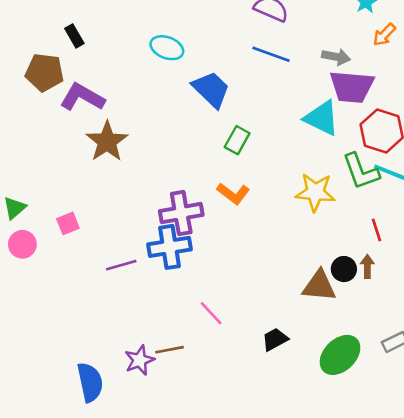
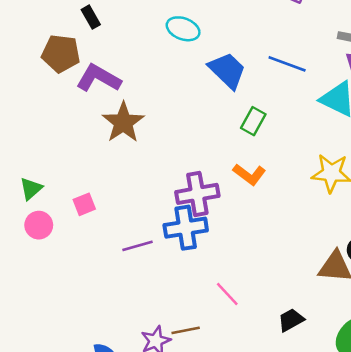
blue line: (271, 54) -> (287, 64), moved

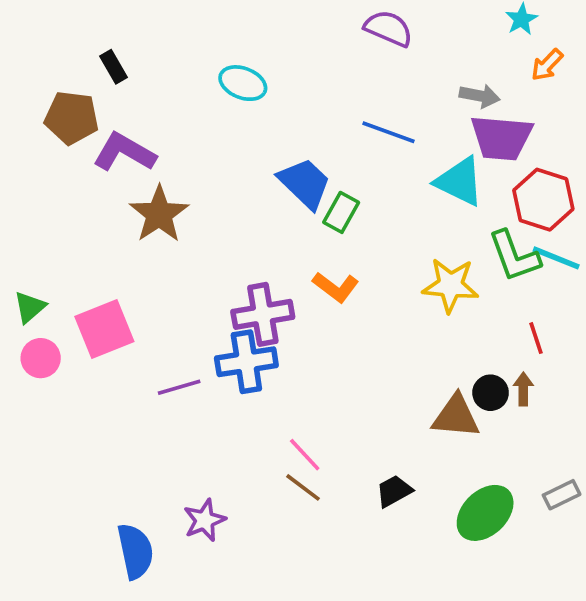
blue trapezoid: (227, 70) -> (305, 183), moved
pink square: (84, 204) -> (104, 329), size x1.8
brown line: (186, 330) -> (303, 487), moved, turned 48

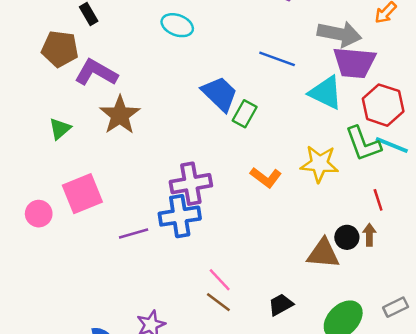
gray arrow: (480, 96) -> (339, 34), size x1.6
orange L-shape: (336, 287) -> (266, 177), moved
green triangle: (30, 307) -> (60, 129), moved

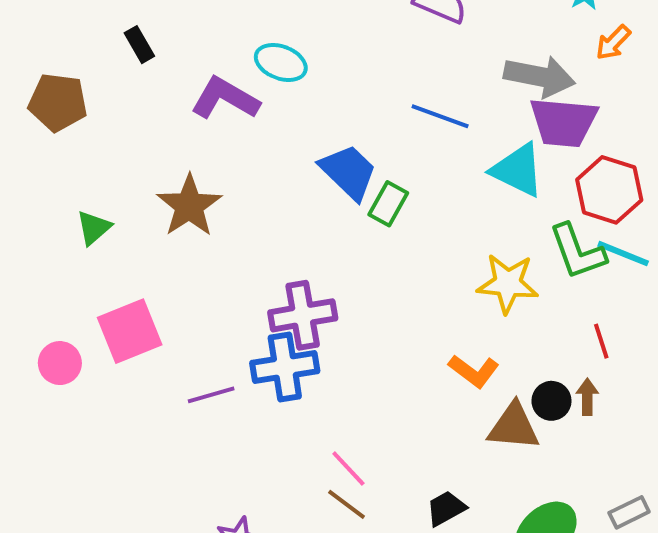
brown pentagon: (60, 49) -> (58, 102), moved
purple L-shape: (96, 73) -> (225, 98), moved
orange L-shape: (266, 177) -> (474, 371), moved

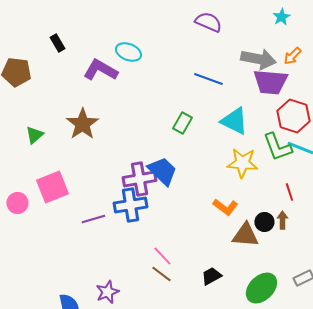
orange arrow: (613, 43) -> (292, 56), moved
cyan triangle: (518, 170) -> (234, 121), moved
blue trapezoid: (348, 172) -> (162, 171), moved

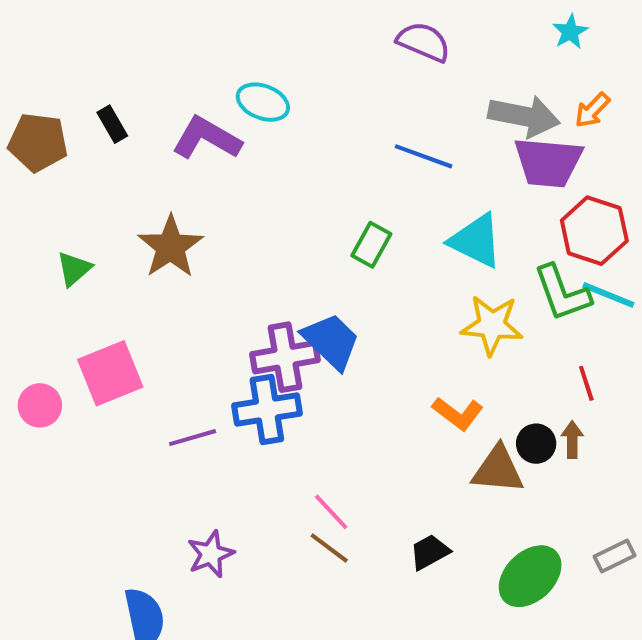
black rectangle: (57, 43) -> (112, 124), moved
purple star: (107, 292) -> (211, 554), moved

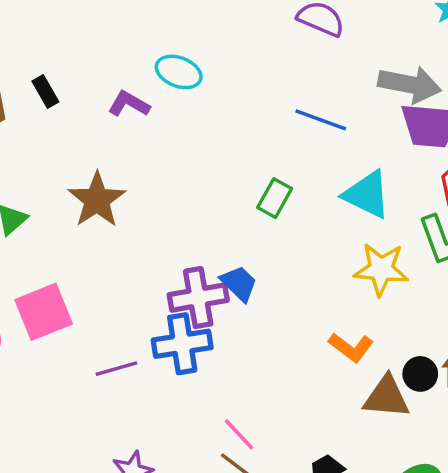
purple L-shape: (207, 138) -> (129, 104), size x0.7
blue trapezoid: (331, 341) -> (239, 283), size x0.7

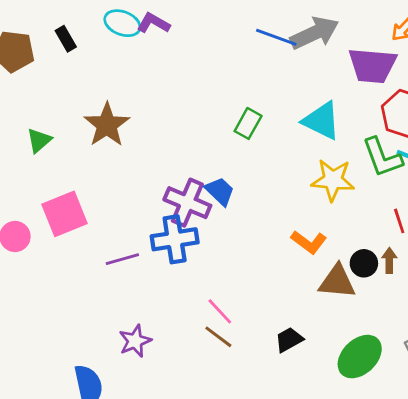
cyan ellipse: (179, 72) -> (122, 23), moved
gray arrow: (410, 84) -> (314, 33), moved, turned -36
purple L-shape: (129, 104) -> (153, 23), moved
blue line: (321, 120) -> (276, 37), moved
purple cross: (198, 298) -> (187, 203), turned 33

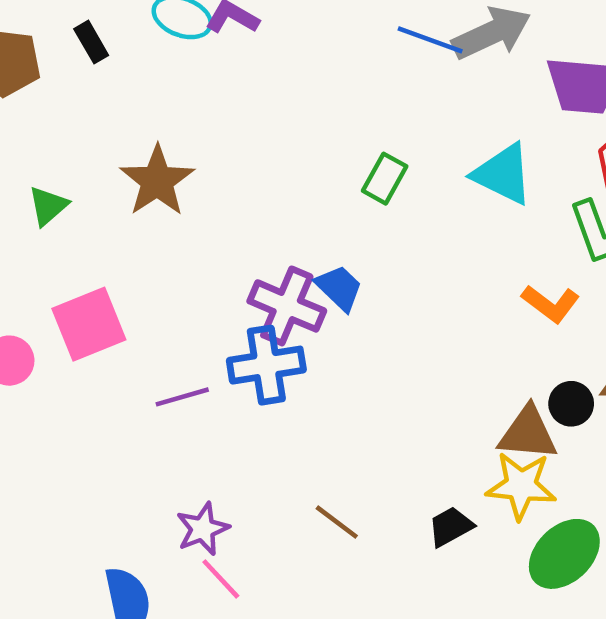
yellow star: (333, 180) -> (521, 486), moved
orange L-shape: (309, 242) -> (551, 304), moved
pink line: (220, 311) -> (221, 579), moved

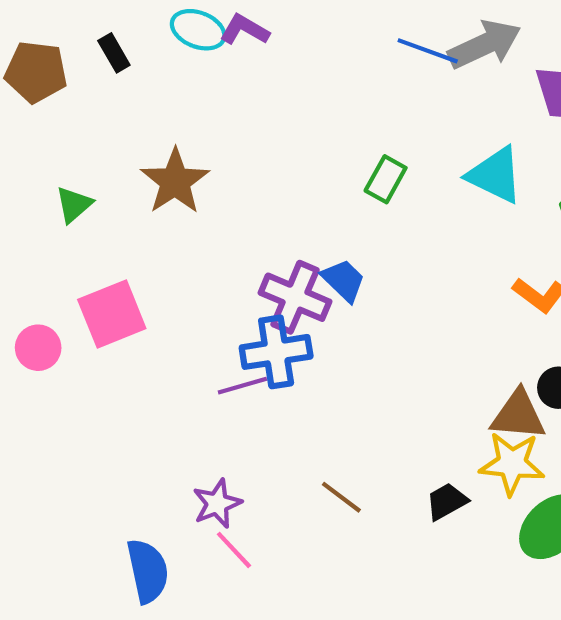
purple line: (182, 397) -> (242, 386), moved

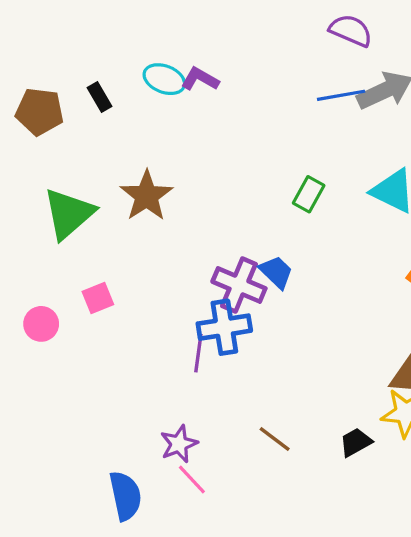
blue line: (428, 51) -> (341, 95), turned -30
green triangle: (74, 205) -> (69, 214), size x1.8
pink square: (112, 314) -> (98, 298), size x0.6
purple line: (242, 386) -> (198, 353), turned -66

